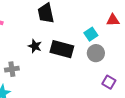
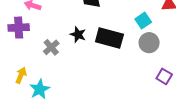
gray cross: (12, 69) -> (51, 47), moved, turned -32

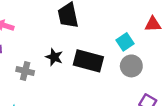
gray cross: (51, 47) -> (25, 71), turned -35

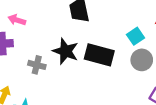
black star: (54, 57) -> (66, 51), size x1.5

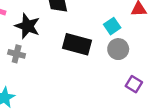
black star: (66, 51) -> (27, 26), moved

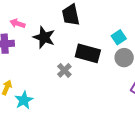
gray cross: (17, 54) -> (64, 70), moved, turned 32

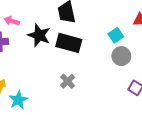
black rectangle: (88, 53) -> (69, 43), moved
gray cross: (64, 70) -> (68, 81), moved

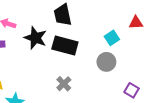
gray circle: (121, 56) -> (106, 62), moved

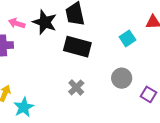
black star: (35, 38) -> (45, 22), moved
gray circle: (106, 62) -> (122, 78), moved

